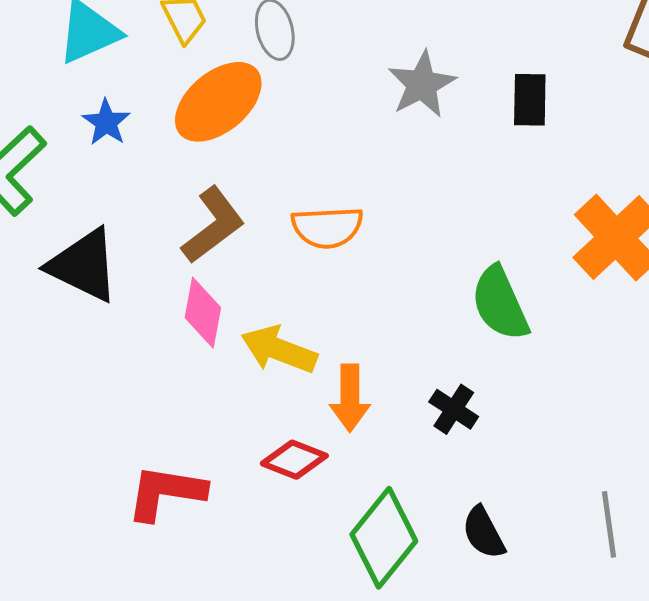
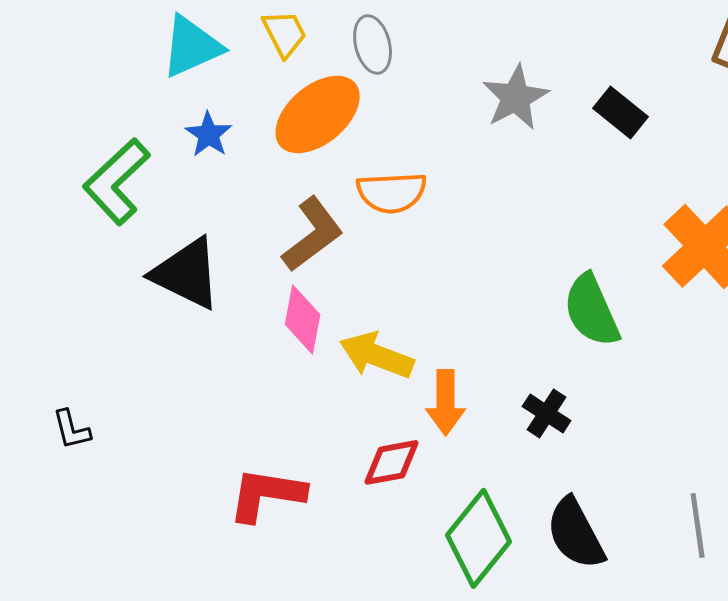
black rectangle: (530, 100) -> (621, 112), turned -52
orange semicircle: (327, 227) -> (392, 192), moved
red diamond: (294, 460) -> (392, 462), turned -32
black semicircle: (484, 533) -> (576, 533), size x1.4

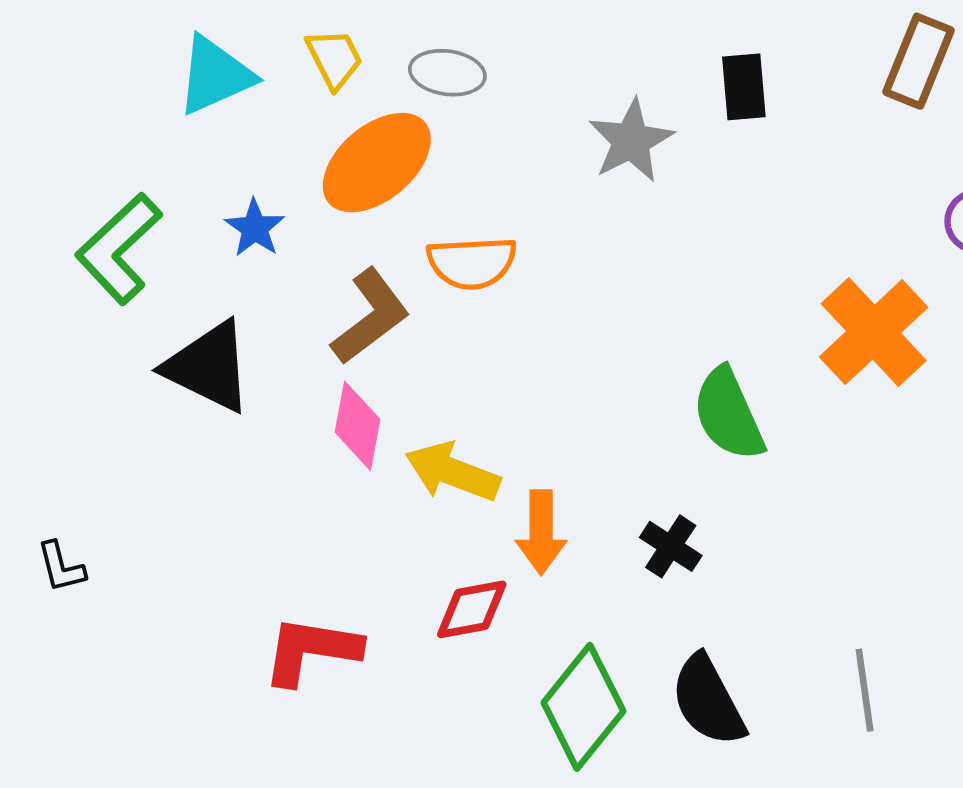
gray ellipse: (373, 44) -> (447, 73), turned -68
black rectangle: (621, 112) -> (744, 87), moved, turned 46
blue star: (209, 134) -> (255, 228), moved

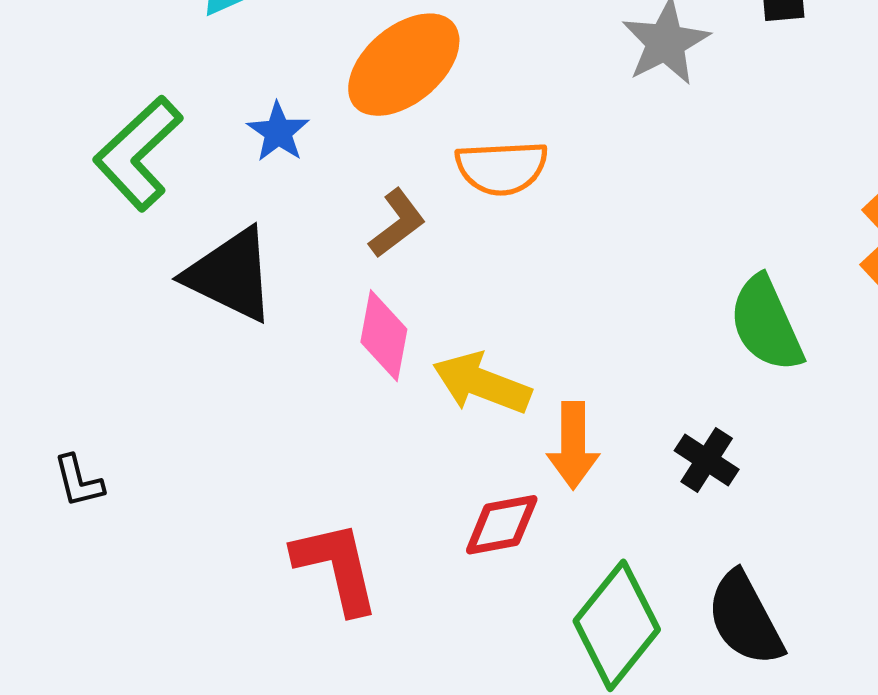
brown L-shape: (370, 317) -> (397, 223), size x0.7
red L-shape: (311, 650) -> (336, 567), turned 68

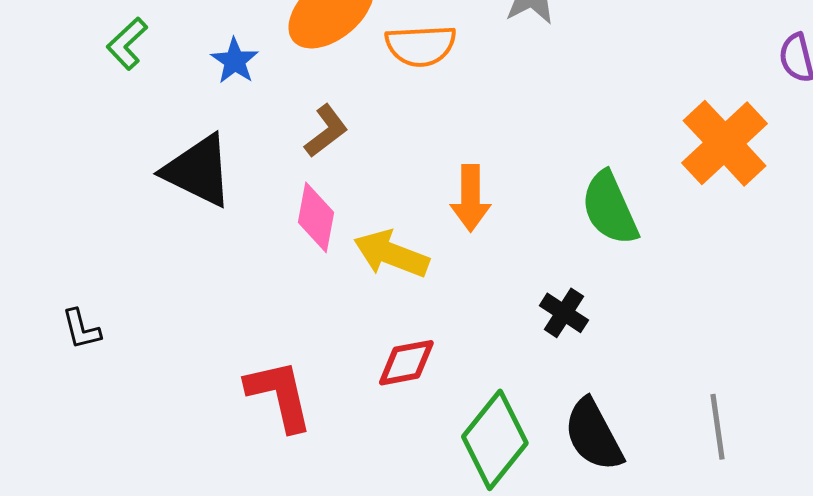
green L-shape: (138, 153) -> (127, 44), moved, size x0.6
orange semicircle: (502, 168) -> (421, 46), moved
orange arrow: (573, 445) -> (471, 198), moved

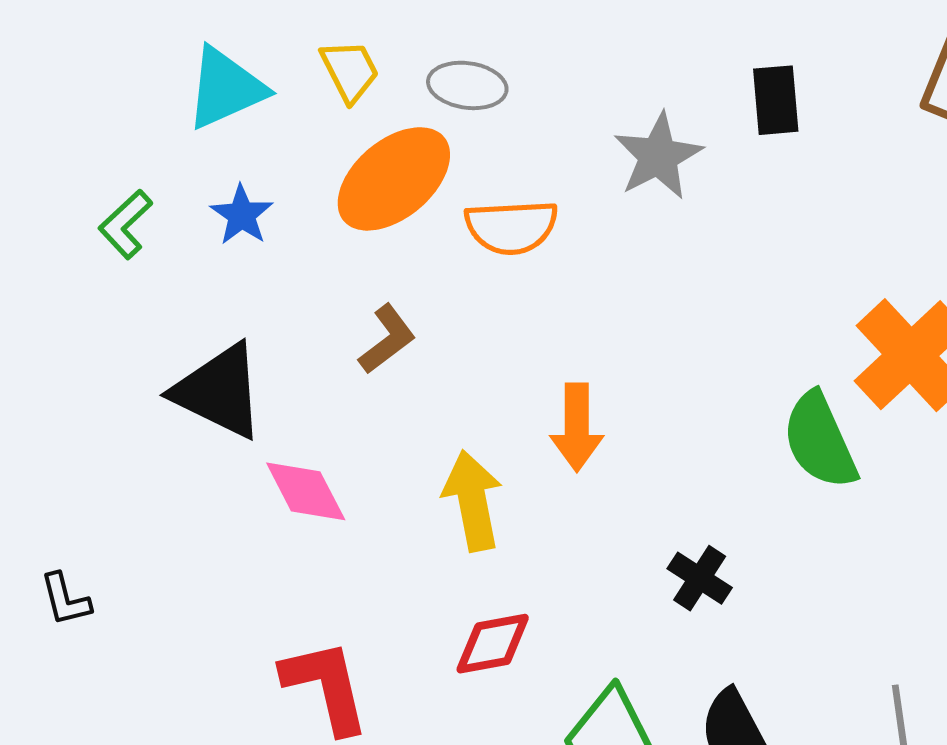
blue star: (235, 61) -> (242, 215), moved
green semicircle: (610, 208) -> (820, 441), moved
pink diamond: (316, 217) -> (306, 491), moved, turned -38
yellow arrow: (391, 254) -> (473, 501), turned 58

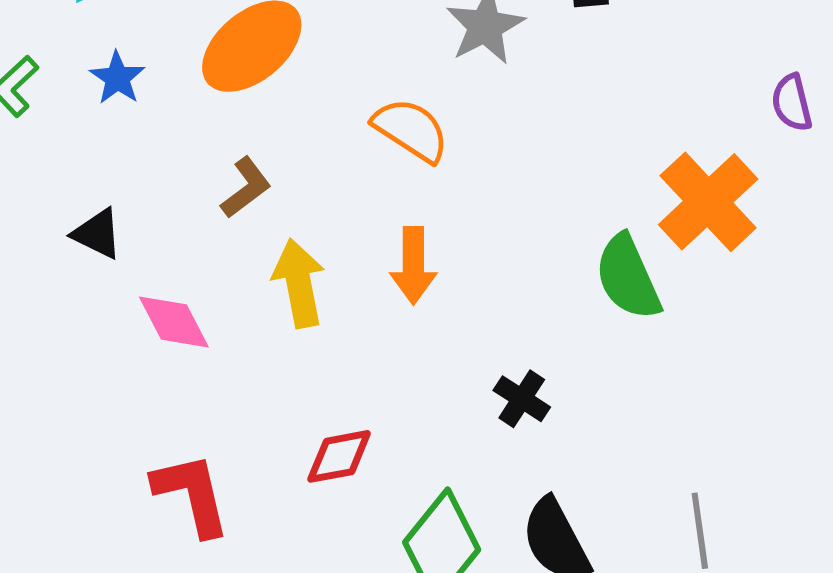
orange semicircle: (511, 227) -> (411, 130), moved, turned -144
black triangle: (219, 391) -> (97, 234), size x0.6
yellow arrow: (473, 501) -> (299, 283), moved

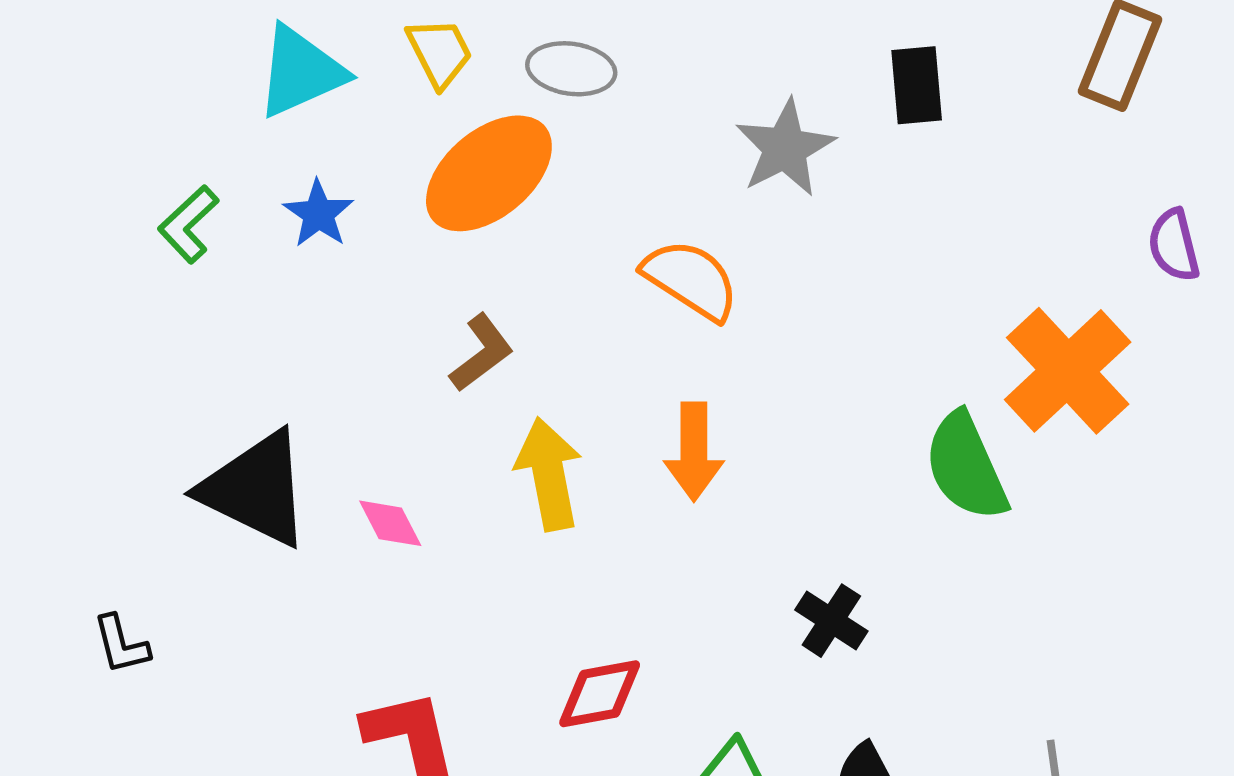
black triangle: (97, 234) -> (256, 489), moved, size x1.8
pink diamond: (174, 322) -> (390, 523), size x0.7

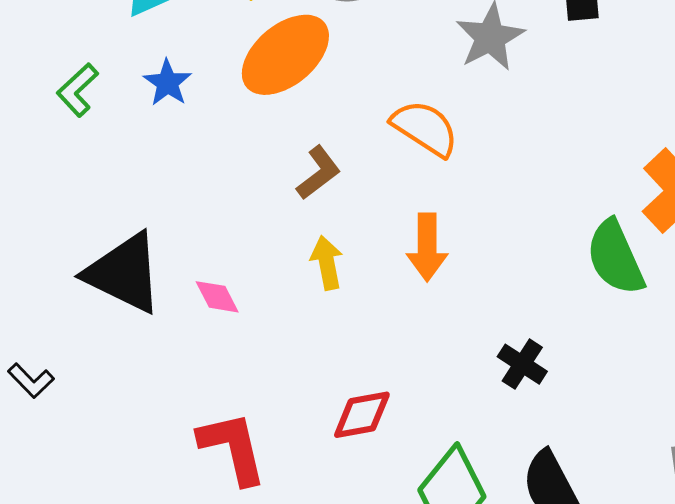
brown L-shape: (481, 353) -> (318, 173), moved
yellow arrow: (549, 474) -> (327, 263), size x0.7
black L-shape: (121, 644) -> (31, 381), turned -30

